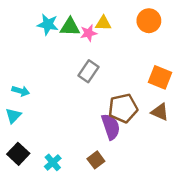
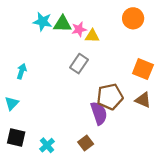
yellow triangle: (103, 23) -> (92, 36), moved
cyan arrow: (21, 91) -> (22, 71), moved, turned -88
black square: (18, 154) -> (16, 137), turned -30

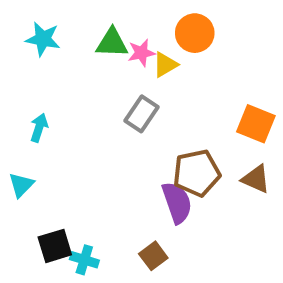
orange circle: (133, 18) -> (195, 33), moved
cyan star: (43, 22) -> (43, 39), moved
yellow triangle: (92, 36) -> (165, 65), turned -32
black square: (16, 137) -> (55, 246), moved, turned -30
cyan cross: (47, 145) -> (84, 260), turned -32

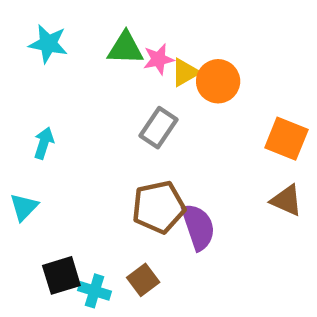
orange circle: (195, 33) -> (218, 81), moved
brown pentagon: (197, 173) -> (158, 207), moved
brown square: (153, 256) -> (143, 280), moved

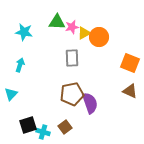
cyan star: (48, 44) -> (24, 32), moved
gray rectangle: (158, 128) -> (72, 58), turned -36

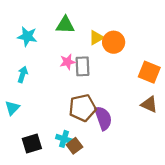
pink star: (72, 27) -> (68, 62), moved
cyan cross: (43, 132) -> (64, 139), moved

